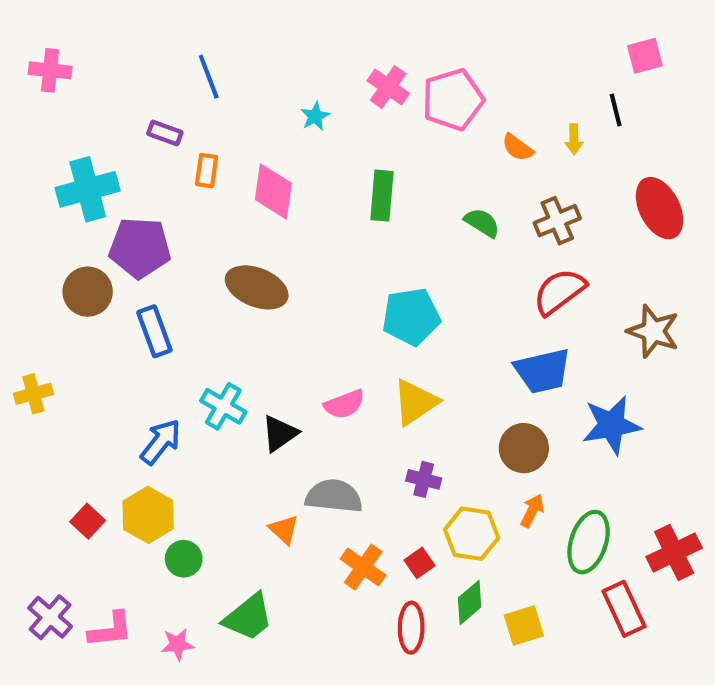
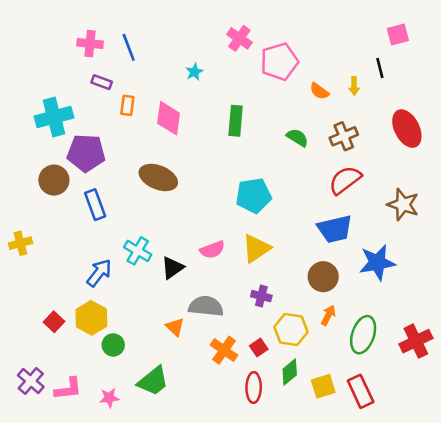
pink cross: (50, 70) -> (90, 44), moved
pink cross: (388, 87) -> (239, 38), moved
red rectangle: (624, 609) -> (361, 391), moved

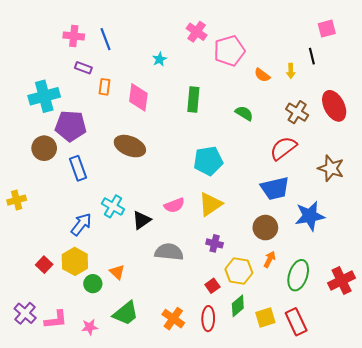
brown cross: (344, 136) -> (297, 112), moved, turned -35
orange triangle: (175, 327) -> (117, 272), moved
orange cross: (224, 350) -> (173, 319), moved

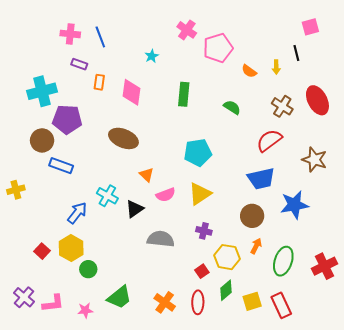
blue rectangle: (78, 168) -> (61, 166), moved, turned -50
orange triangle: (117, 272) -> (147, 175), moved

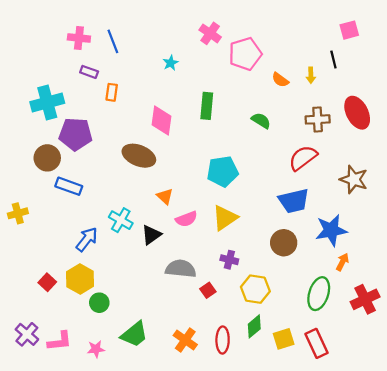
pink diamond: (131, 92) -> (161, 121), moved
brown cross: (282, 106) -> (318, 119), turned -35
orange arrow: (256, 246) -> (342, 262), moved
red square: (202, 271) -> (208, 290), moved

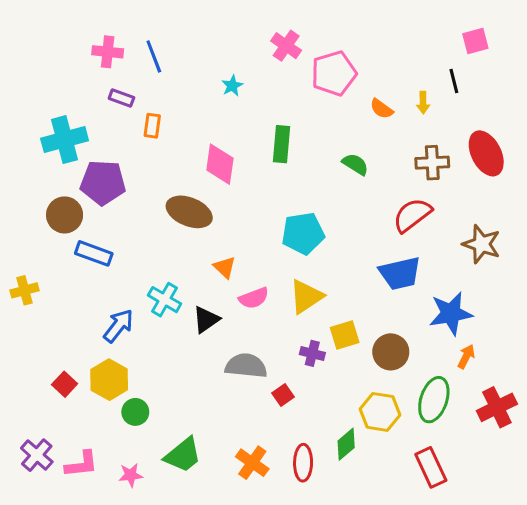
brown circle: (284, 243) -> (391, 352), moved
yellow hexagon: (255, 289) -> (380, 412), moved
yellow square: (284, 339) -> (345, 335), moved

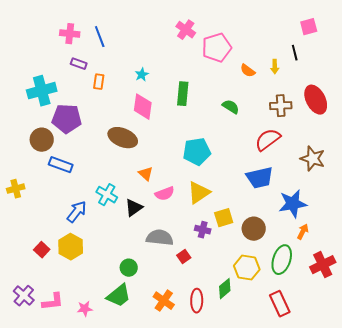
cyan star: (232, 86) -> (142, 75), moved
green circle: (135, 412) -> (129, 268), moved

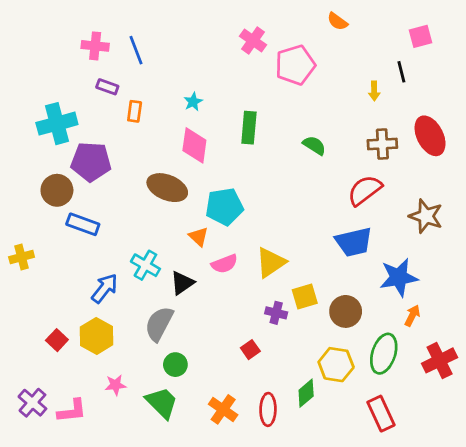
orange semicircle: (248, 71) -> (337, 21), moved
cyan pentagon: (197, 152) -> (224, 207), moved
gray semicircle: (160, 238) -> (159, 324), moved, turned -68
green trapezoid: (119, 296) -> (162, 403), turned -96
pink star: (85, 309) -> (116, 385), moved

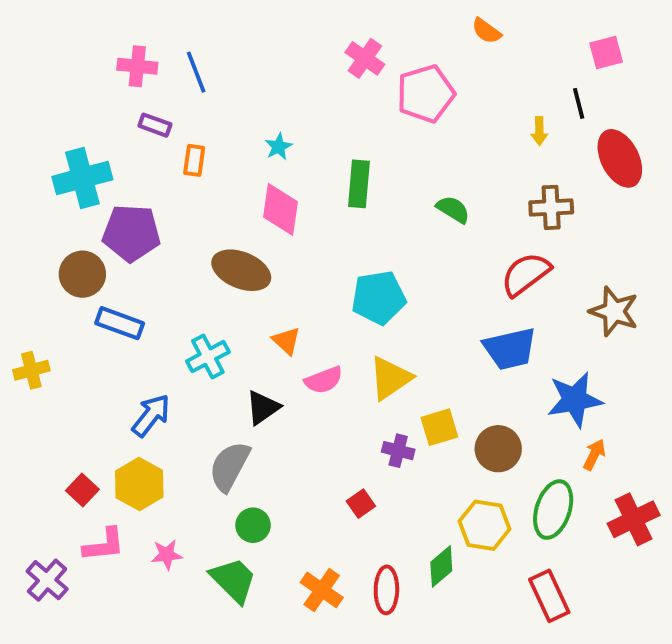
red ellipse: (430, 136) -> (620, 158), moved
cyan pentagon: (224, 207) -> (379, 298), moved
cyan cross: (145, 265) -> (208, 357), moved, turned 32
pink L-shape: (72, 411) -> (104, 545), moved

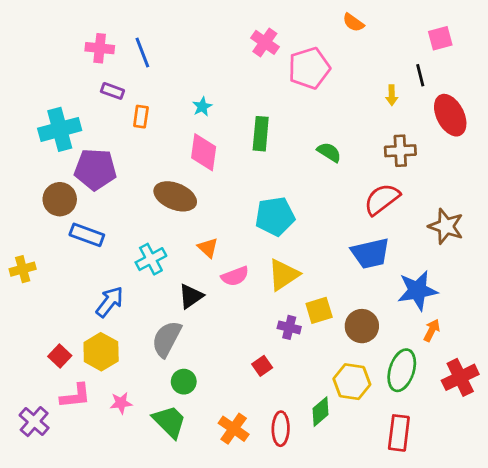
red rectangle: (549, 596) -> (399, 433), turned 32

